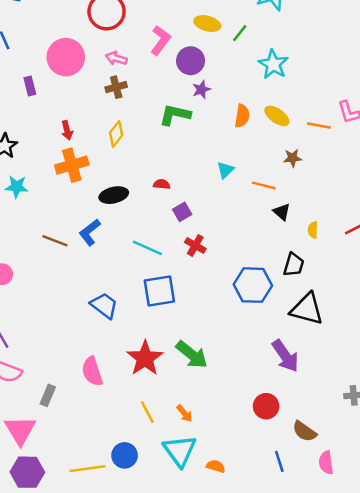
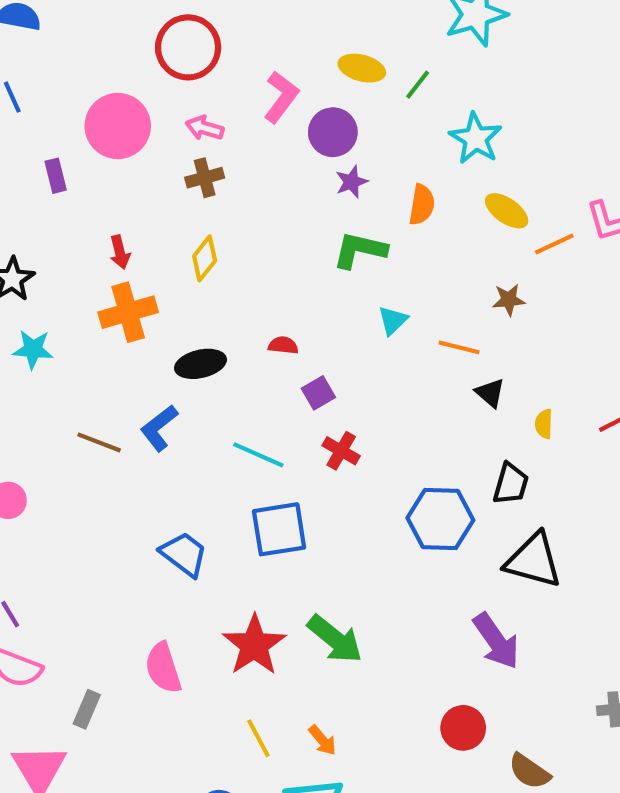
green L-shape: (175, 115) -> (360, 250), moved
orange semicircle: (242, 116) -> (422, 205), moved
yellow ellipse: (277, 116) -> (507, 211), moved
orange line: (319, 125) -> (554, 244), turned -35

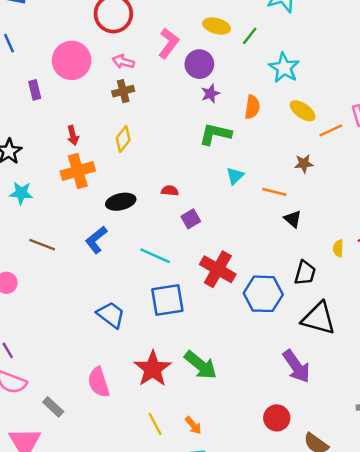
yellow semicircle: (544, 424) -> (338, 248), moved
brown line: (99, 442) -> (42, 245), moved
red cross: (341, 451) -> (218, 269), moved, size x1.6
gray rectangle: (87, 709) -> (53, 407), turned -70

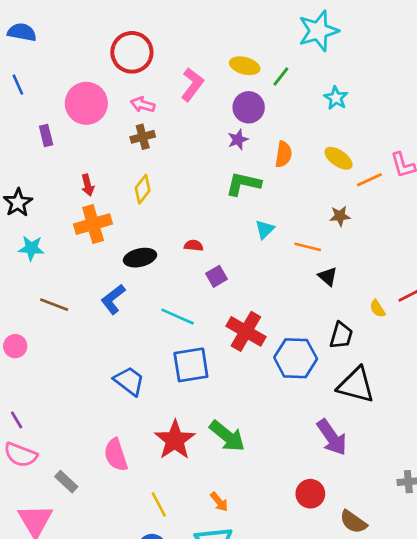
purple circle: (199, 64) -> (249, 107), moved
cyan star: (284, 68) -> (336, 98), moved, size x0.7
yellow semicircle: (338, 248) -> (377, 309), turned -35
yellow line: (155, 424) -> (159, 504), moved

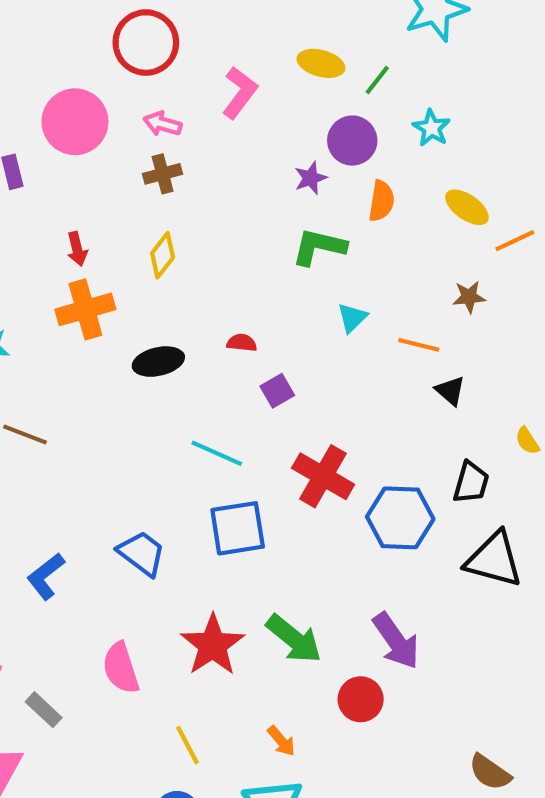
cyan star: (336, 98) -> (431, 128), moved
purple circle: (249, 107) -> (352, 141), moved
blue L-shape: (113, 299) -> (46, 576), moved
purple arrow: (332, 437) -> (396, 641), moved
red circle: (310, 494) -> (361, 699), moved

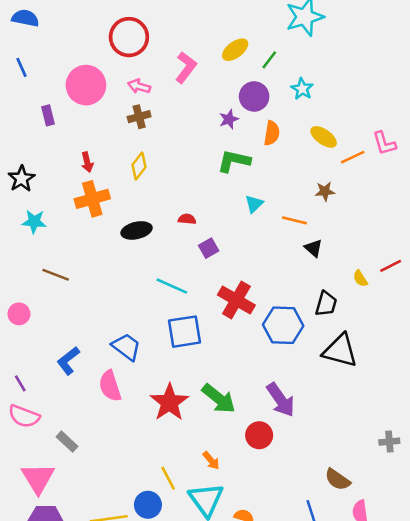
yellow ellipse: (321, 63) -> (235, 50), turned -52
pink semicircle: (121, 668) -> (110, 386), moved
yellow line: (188, 745) -> (168, 478), moved

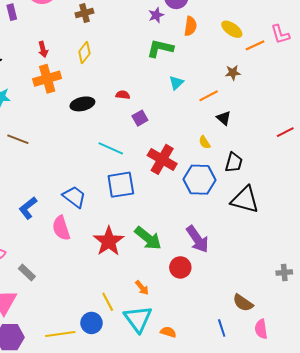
orange line: (295, 220) -> (209, 96), turned -42
yellow semicircle: (360, 279) -> (205, 142), moved

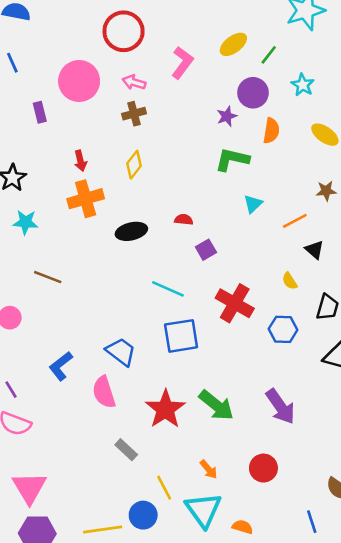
blue hexagon: (200, 180) -> (283, 329), size x0.7
red circle: (180, 267) -> (263, 468), moved
gray rectangle: (27, 272) -> (126, 450), moved

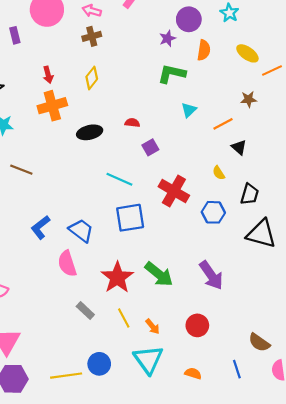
blue L-shape: (61, 366) -> (41, 227), moved
yellow line: (164, 488) -> (124, 318), moved
orange semicircle: (243, 527) -> (193, 373), moved

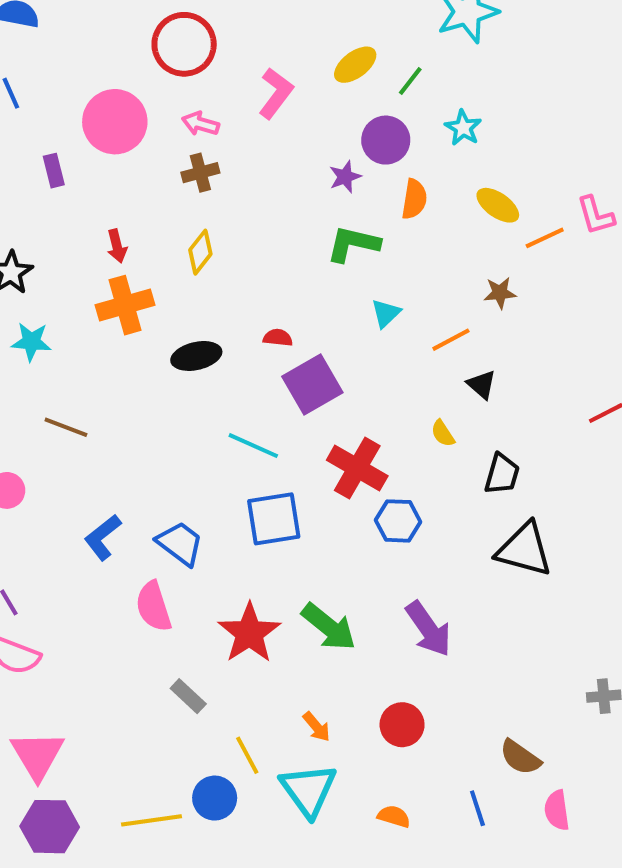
purple square: (150, 147) -> (312, 384), size x1.8
blue hexagon: (213, 212) -> (398, 521), moved
yellow line: (124, 318) -> (247, 755), moved

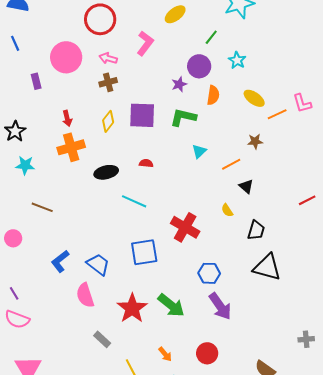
yellow ellipse: (355, 65) -> (175, 14), moved
purple square: (312, 384) -> (142, 115), moved, turned 32
cyan line: (253, 446) -> (134, 201), moved
blue hexagon: (398, 521) -> (209, 273), moved

